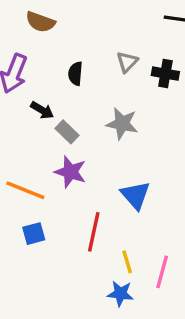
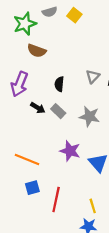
gray rectangle: (67, 132) -> (58, 111), moved
purple star: (70, 172) -> (70, 151), moved
red line: (94, 232) -> (56, 199), moved

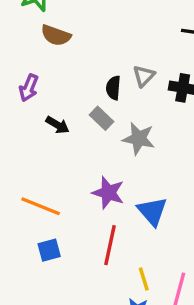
purple arrow: (19, 84) -> (29, 88), size x0.7
black semicircle: (59, 84) -> (113, 88), moved
gray rectangle: (58, 111) -> (101, 118), moved
red line: (56, 199) -> (110, 245), moved

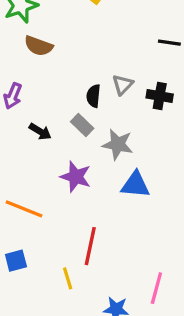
purple star: (108, 193) -> (76, 177), moved
blue triangle: (152, 211) -> (135, 185), moved, turned -44
blue square: (49, 250) -> (16, 261), moved
yellow line: (144, 279) -> (68, 278), moved

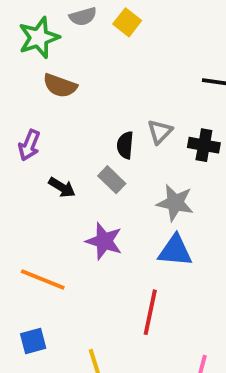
gray star: (118, 144) -> (175, 203), moved
red line: (90, 246) -> (150, 312), moved

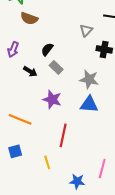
gray triangle: (160, 132) -> (86, 30), moved
black semicircle: (125, 145) -> (47, 49), moved, turned 32
red line: (150, 312) -> (63, 135), moved

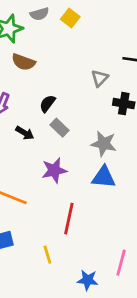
purple star: (52, 99) -> (54, 170), turned -30

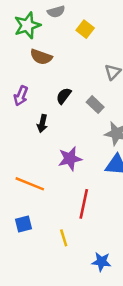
yellow square: (70, 18) -> (85, 29), moved
gray rectangle: (60, 128) -> (95, 105), moved
black arrow: (25, 133) -> (42, 123), turned 72

